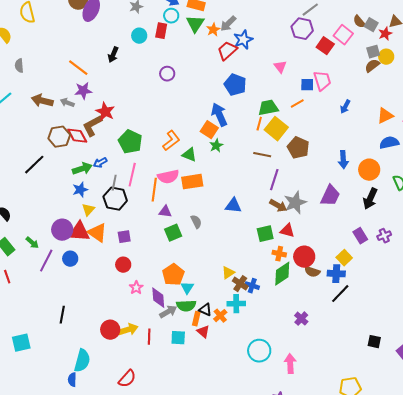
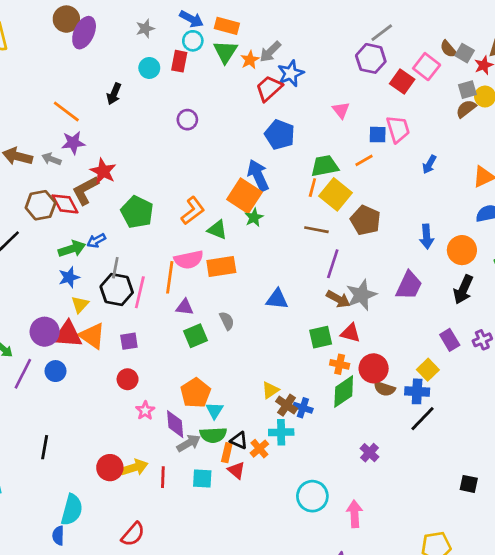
orange square: (209, 130) -> (244, 196), size x1.4
pink line: (132, 175) -> (140, 292), moved

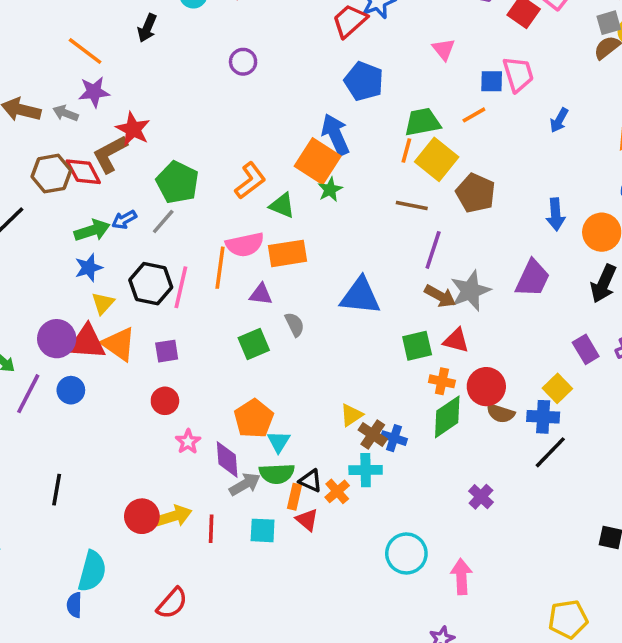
gray line: (115, 268) -> (163, 221), moved, turned 30
blue triangle: (277, 299) -> (360, 296), size x1.4
purple triangle: (185, 307) -> (261, 294), moved

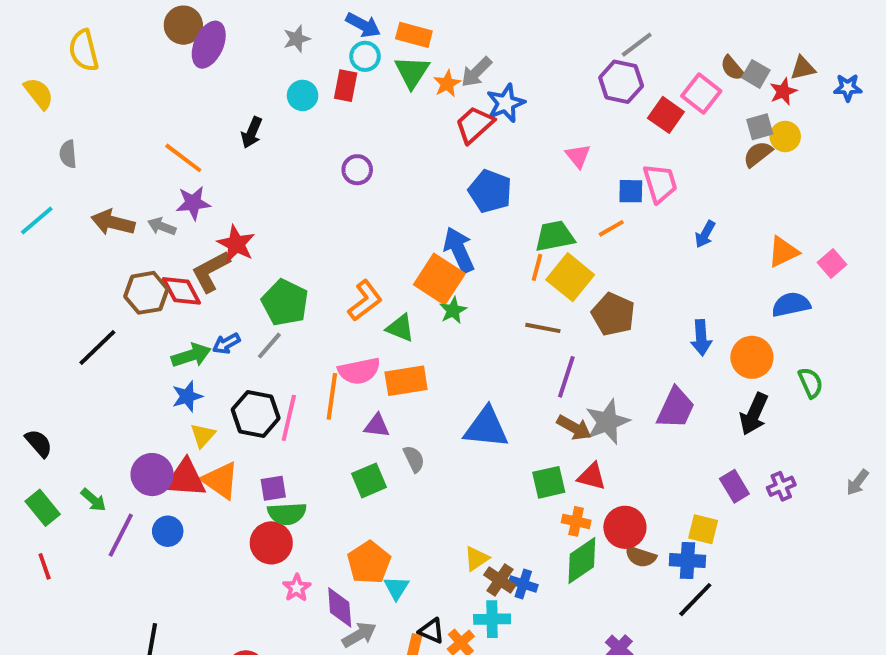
yellow square: (557, 388) -> (703, 529), turned -32
red circle: (165, 401) -> (271, 543), size x1.4
green semicircle: (277, 474) -> (287, 514), moved

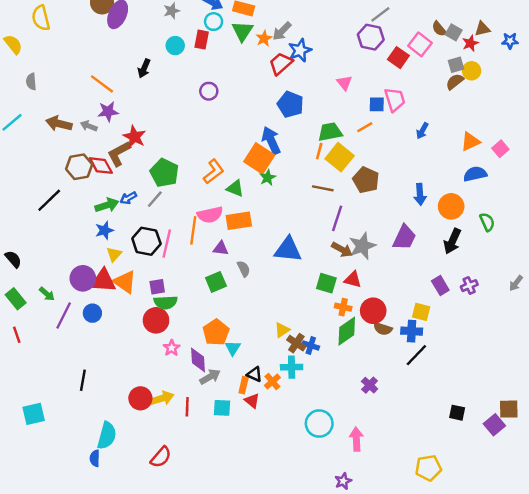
green square: (549, 482) -> (326, 283), turned 30

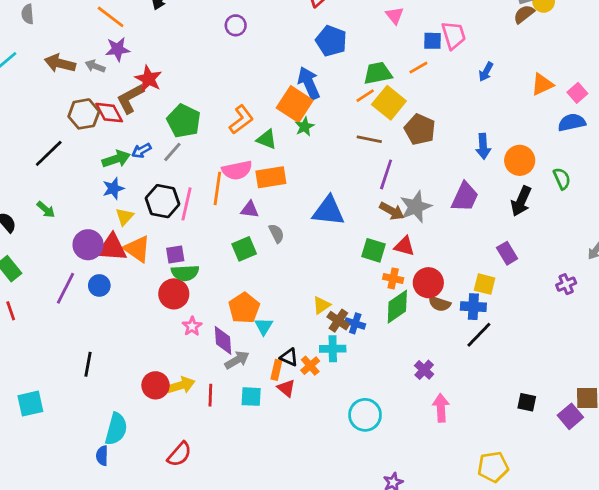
orange line: (319, 151) -> (365, 96), turned 42
blue semicircle: (475, 174) -> (572, 122), moved
purple cross: (469, 286) -> (566, 284), moved
green arrow: (47, 294) -> (46, 210), moved
pink arrow: (356, 439) -> (441, 408), moved

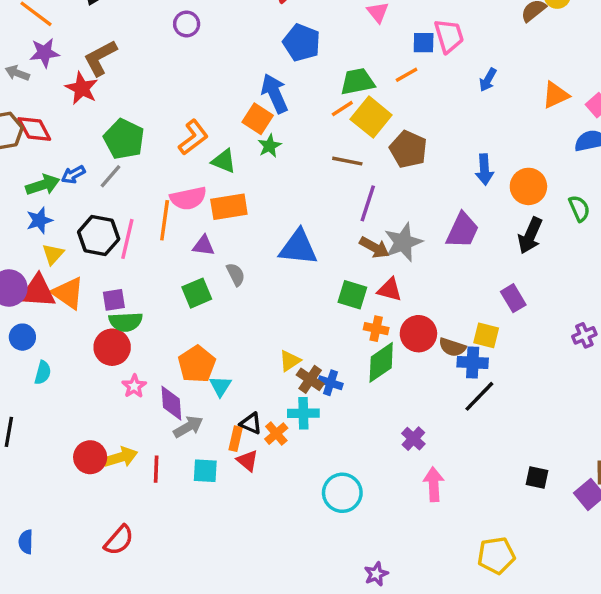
brown L-shape: (130, 98) -> (100, 58), moved
orange square: (295, 104) -> (258, 119), size x0.7
brown semicircle: (440, 304) -> (452, 347), moved
cyan semicircle: (116, 429) -> (43, 373), moved, size x0.6

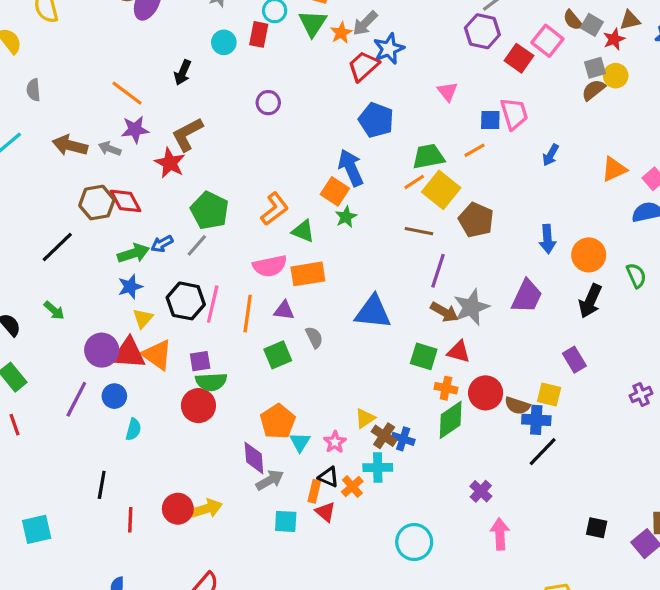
orange line: (165, 220) -> (248, 314), moved
pink star: (134, 386) -> (335, 442), moved
red line: (156, 469) -> (130, 520), moved

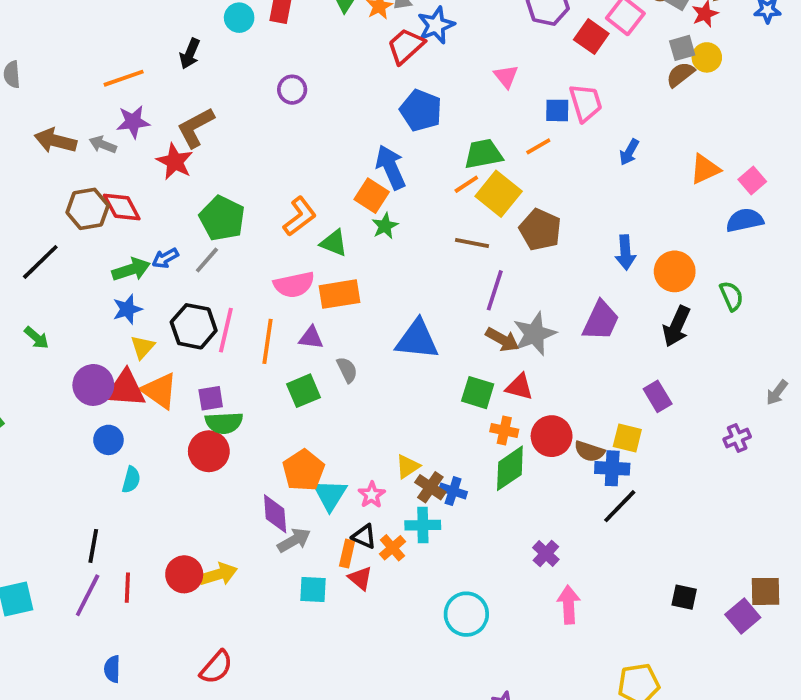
orange line: (127, 93) -> (124, 78), turned -56
purple line: (76, 399) -> (88, 595), moved
cyan triangle: (300, 442) -> (330, 495), size x1.4

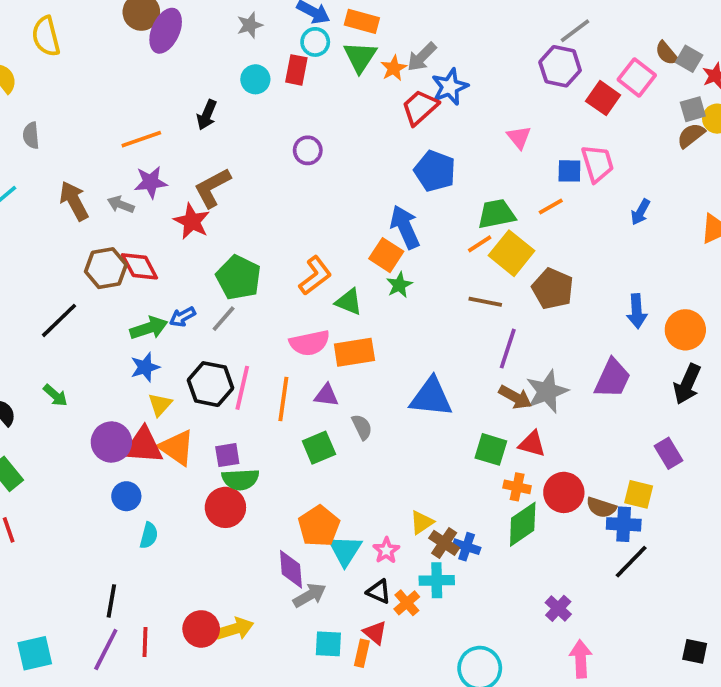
brown arrow: (55, 141) -> (74, 201), turned 48
orange rectangle: (347, 554) -> (362, 653), moved

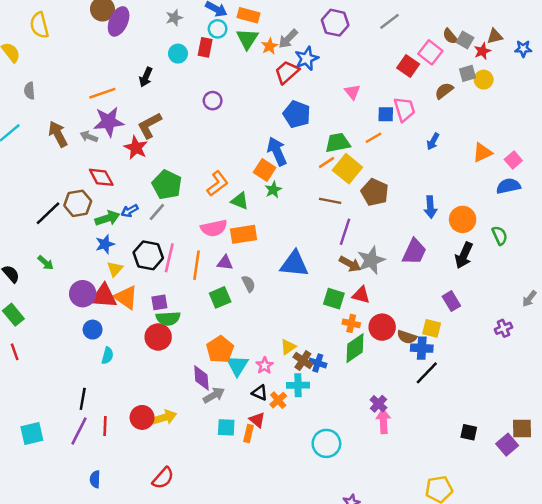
purple hexagon: (560, 66) -> (335, 23), moved
brown semicircle: (691, 135) -> (444, 91), moved
purple star: (151, 182) -> (109, 122), size x1.4
brown hexagon: (106, 268) -> (78, 203), moved
pink arrow: (581, 659) -> (383, 421), moved

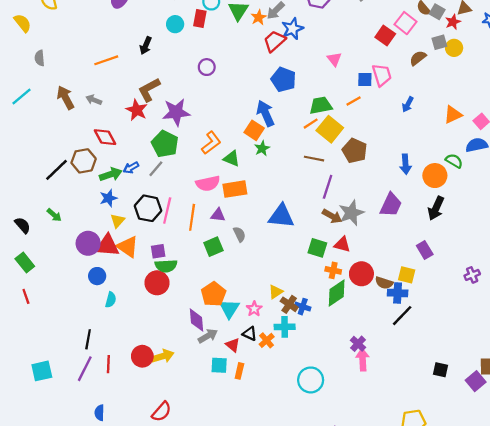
purple star: (109, 122) -> (176, 112), moved
green semicircle: (500, 236) -> (454, 161), moved, turned -36
red triangle: (257, 420) -> (233, 345), moved

